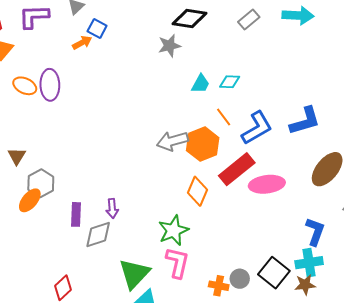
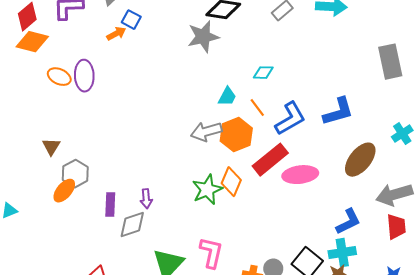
gray star: (169, 46) -> (203, 37), size x1.4
cyan trapezoid: (201, 84) -> (227, 97), moved
green star: (173, 230) -> (207, 190), moved
blue L-shape: (315, 231) -> (348, 222), turned 44

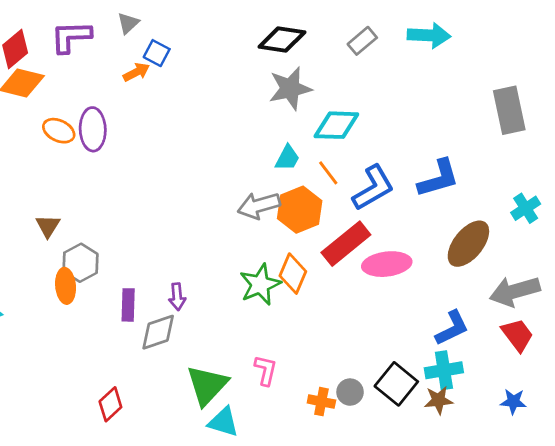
gray star: (203, 37) -> (290, 88), moved
cyan diamond: (263, 73) -> (336, 125), size x1.6
orange ellipse: (64, 191) -> (66, 286), turned -45
red trapezoid: (396, 227) -> (517, 335), turned -32
pink L-shape: (211, 253) -> (266, 370), size x0.7

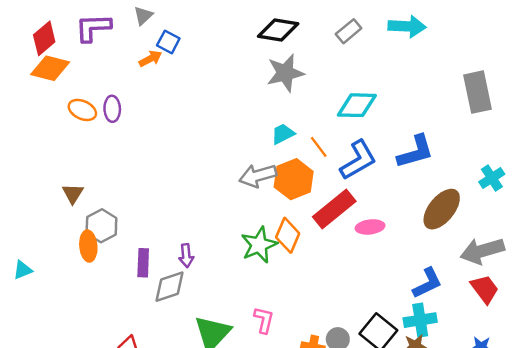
cyan diamond: (336, 125) -> (357, 105), moved
purple ellipse: (93, 129) -> (112, 109), size x0.7
cyan trapezoid: (287, 158) -> (283, 134), turned -145
pink ellipse: (387, 264) -> (370, 227), size x0.7

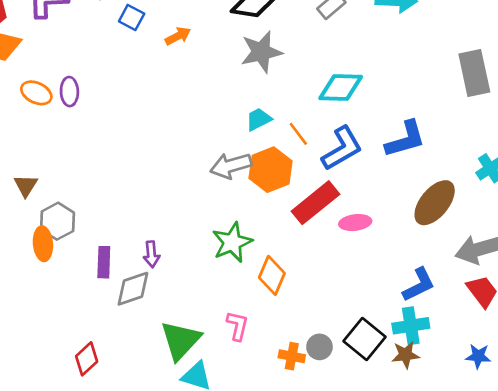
orange arrow: (150, 59) -> (178, 36), moved
orange diamond: (288, 235) -> (272, 275), moved

